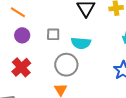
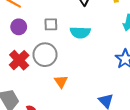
gray circle: (66, 65) -> (45, 55), moved

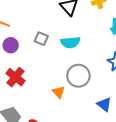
gray square: (51, 24) -> (41, 39), turned 32
gray circle: (45, 55) -> (78, 76), moved

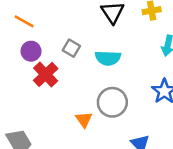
red cross: (16, 77) -> (46, 74), moved

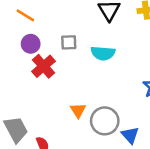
gray square: (71, 48) -> (69, 42), turned -35
gray circle: (112, 102) -> (105, 121), moved

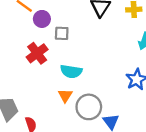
purple circle: (31, 44) -> (42, 19), moved
cyan semicircle: (103, 53) -> (71, 71), moved

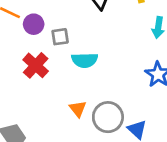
cyan semicircle: (71, 71) -> (85, 60), moved

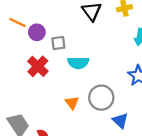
gray circle: (108, 117) -> (101, 98), moved

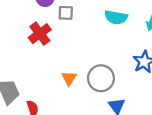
cyan semicircle: (78, 63) -> (116, 17), moved

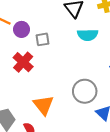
orange triangle: (69, 78) -> (43, 105), moved, size x1.5

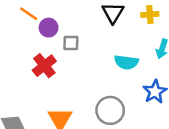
cyan semicircle: (88, 35) -> (126, 62), moved

